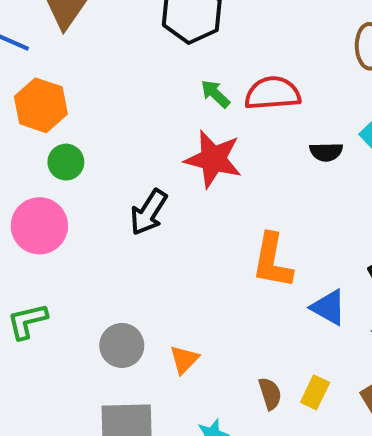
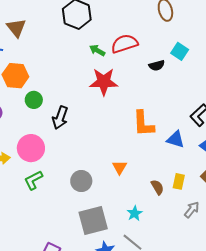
black arrow: (149, 212) -> (60, 118), moved
pink circle: (39, 226) -> (31, 148), moved
orange triangle: (184, 360) -> (119, 167), moved

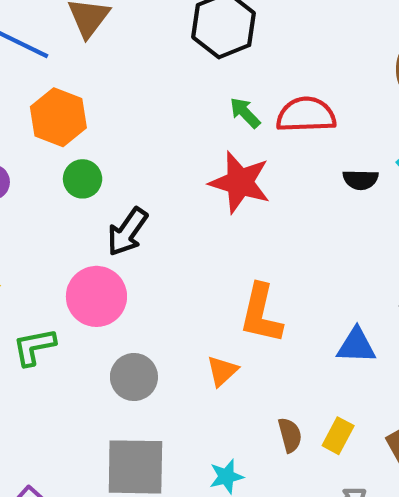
orange L-shape: (143, 124) -> (261, 314), moved
blue triangle: (176, 139) -> (356, 346), turned -30
pink circle: (31, 148) -> (96, 296), moved

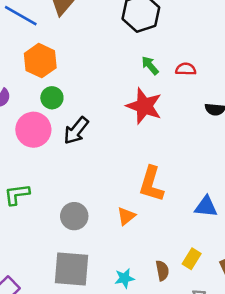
red semicircle: (306, 115) -> (186, 69), size x0.6
pink circle: (96, 296) -> (33, 130), moved
brown semicircle: (290, 435) -> (162, 271), moved

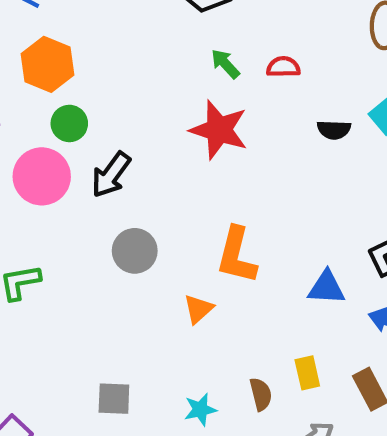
gray circle: (74, 216) -> (135, 251), moved
yellow rectangle: (192, 259) -> (307, 373), turned -42
gray square: (72, 269) -> (114, 399), size x0.6

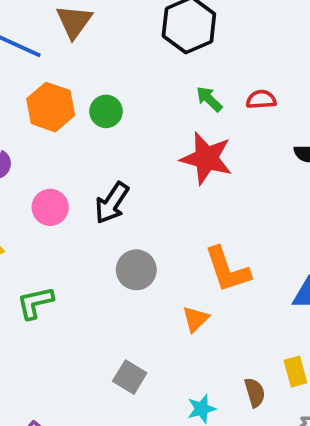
green circle: (69, 123) -> (106, 111), moved
pink circle: (42, 176) -> (50, 207), size x0.7
orange L-shape: (237, 255) -> (227, 270), turned -30
gray square: (114, 399) -> (130, 377), moved, turned 32

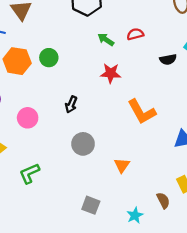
red star: (206, 158) -> (111, 73), size x0.7
black arrow: (112, 203) -> (71, 104), moved, size x0.7
orange L-shape: (227, 270) -> (142, 112), moved

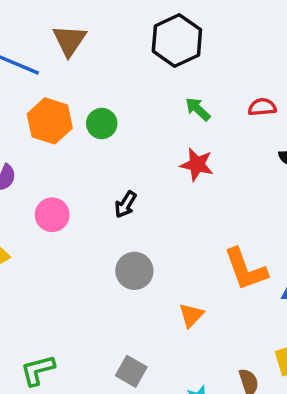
red semicircle: (135, 34) -> (262, 107), moved
orange L-shape: (142, 112) -> (246, 269), moved
green L-shape: (29, 173) -> (38, 370), moved

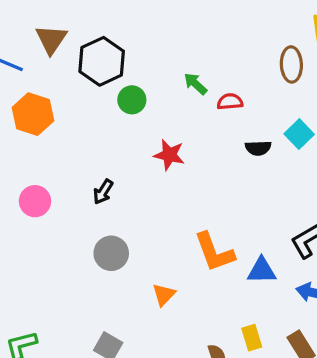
black hexagon: (177, 40) -> (102, 61), moved
green arrow: (198, 109) -> (195, 84), moved
green circle: (102, 123) -> (132, 100), moved

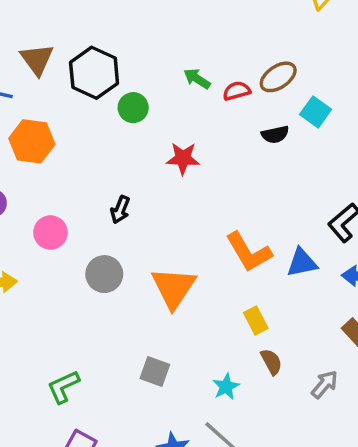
brown ellipse: (291, 64) -> (278, 77), moved, turned 68
gray circle: (111, 253) -> (104, 274), moved
orange triangle: (164, 295) -> (174, 288), moved, size x1.8
yellow rectangle: (252, 338) -> (256, 320), moved

